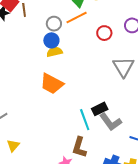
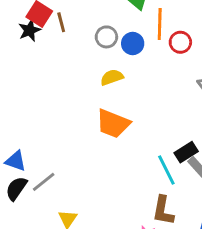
orange line: (77, 18) -> (160, 24), moved, turned -55
blue circle: (51, 40) -> (133, 43), moved

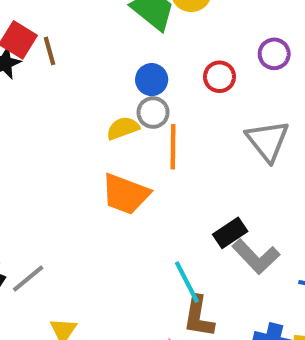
orange line: (160, 24) -> (173, 147), moved
gray circle: (106, 37) -> (153, 113), moved
cyan line: (166, 170) -> (187, 282), moved

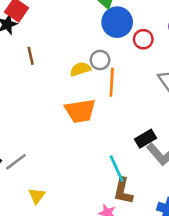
brown line: (49, 51) -> (31, 56), moved
blue circle: (152, 80) -> (117, 22), moved, size x1.5
orange trapezoid: (126, 194) -> (80, 111), turned -32

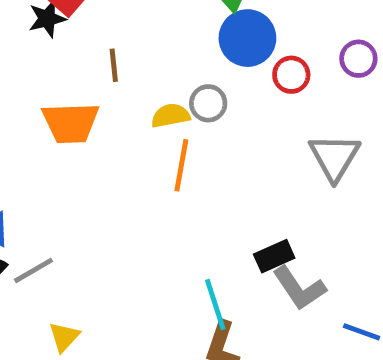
brown line: (31, 56) -> (114, 65), moved
orange line: (112, 82) -> (181, 165), moved
orange trapezoid: (80, 111) -> (71, 123), moved

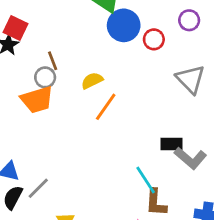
gray circle: (208, 103) -> (45, 77), moved
orange line: (181, 165) -> (106, 107), turned 40
black rectangle: (274, 256) -> (172, 144), turned 40

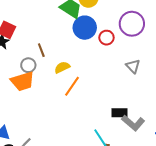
purple circle: (189, 20) -> (132, 24), size x1.6
brown line: (53, 61) -> (41, 50), moved
gray triangle: (190, 79) -> (133, 66), size x0.7

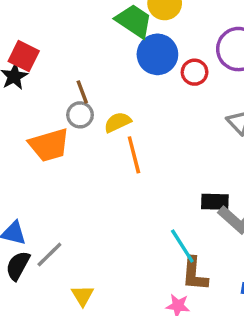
gray circle: (28, 65) -> (80, 115), moved
orange line: (72, 86) -> (134, 155), turned -50

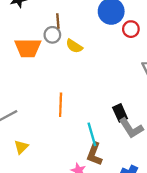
yellow semicircle: (118, 122) -> (74, 46), turned -138
orange line: (134, 155) -> (61, 105), moved
black rectangle: (215, 202) -> (120, 113), turned 48

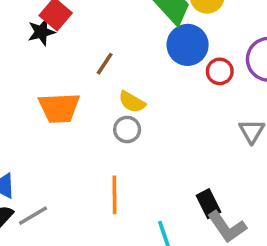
brown line: (58, 21) -> (105, 64), turned 40
gray circle: (52, 35) -> (127, 130), moved

